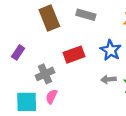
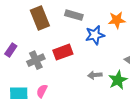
blue star: (111, 50) -> (95, 35), moved, turned 30
gray cross: (45, 74) -> (36, 60), moved

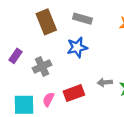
blue star: (95, 35) -> (77, 47), moved
red rectangle: (63, 52) -> (74, 93), moved

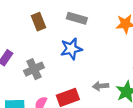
brown rectangle: (46, 22) -> (38, 22), size x0.7

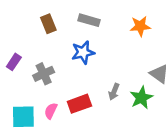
gray arrow: (101, 86) -> (114, 92), turned -63

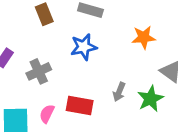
orange star: (140, 26) -> (144, 37), moved
red rectangle: (79, 104) -> (80, 106), turned 30

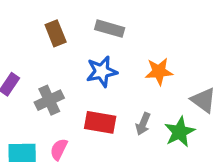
orange star: (144, 37) -> (159, 72), moved
red rectangle: (80, 106) -> (100, 122), moved

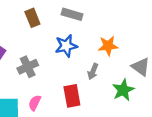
red rectangle: (100, 122) -> (72, 96), moved, turned 70
gray arrow: (143, 124) -> (93, 71), moved

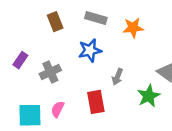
orange star: (108, 46) -> (133, 28), moved

